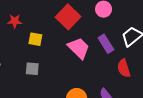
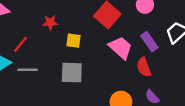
red semicircle: (124, 68) -> (144, 67), moved
gray square: (32, 69) -> (72, 73), size x1.5

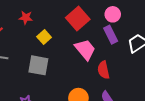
yellow square: (73, 41) -> (44, 37), turned 32
purple rectangle: (149, 42) -> (111, 35), moved

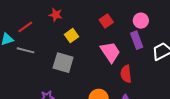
red square: (78, 19) -> (106, 21), size x0.6

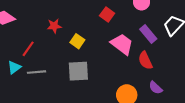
purple rectangle: (137, 40) -> (148, 34), moved

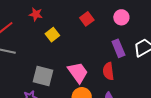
pink trapezoid: (122, 44) -> (78, 72), moved
gray square: (78, 71) -> (43, 76), moved

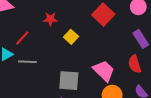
red square: (87, 19) -> (103, 15), size x1.5

